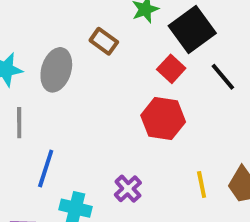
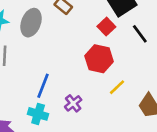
blue line: (46, 169) -> (43, 86), moved
yellow line: (202, 184) -> (117, 87), moved, turned 54

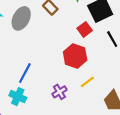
purple cross: (73, 103) -> (59, 92), moved

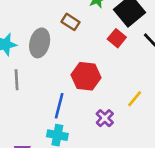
red hexagon: (75, 56) -> (86, 76), moved

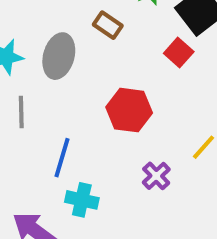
blue line: (59, 106) -> (62, 158), moved

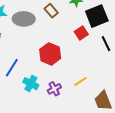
gray ellipse: (59, 56) -> (24, 19), turned 60
cyan cross: (82, 200) -> (31, 84), moved

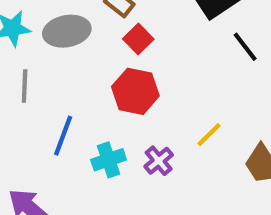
red square: (81, 33) -> (138, 39), moved
cyan cross: (31, 84) -> (109, 160), turned -35

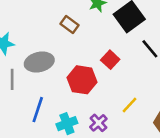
gray ellipse: (67, 31) -> (39, 62), moved
red square: (138, 39) -> (110, 60), moved

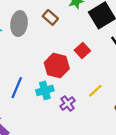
gray ellipse: (39, 62) -> (19, 24), moved, turned -75
cyan cross: (67, 124) -> (45, 90), moved

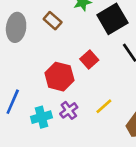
cyan cross: (45, 90) -> (41, 117), moved
purple cross: (68, 103) -> (69, 110), moved

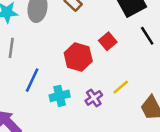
purple cross: (69, 110) -> (94, 98), moved

